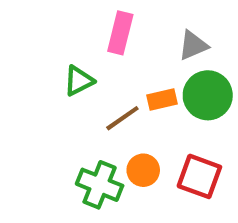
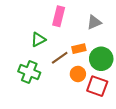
green circle: (208, 95) -> (101, 59), moved
orange circle: (143, 170) -> (78, 74), moved
green cross: (100, 185) -> (29, 72), moved

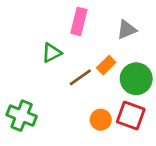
orange rectangle: (79, 49) -> (106, 65), turned -32
green cross: (29, 72) -> (22, 116), moved
orange circle: (78, 74) -> (101, 120), moved

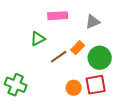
pink rectangle: (79, 21) -> (58, 16), turned 72
red square: (131, 116) -> (96, 85), turned -30

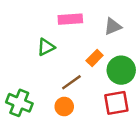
brown line: (59, 57) -> (71, 82), moved
orange circle: (74, 88) -> (64, 107), moved

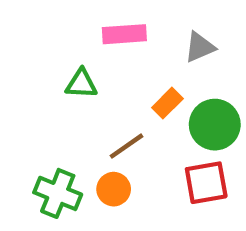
green triangle: (46, 47) -> (81, 84), turned 30
green cross: (19, 103) -> (58, 193), moved

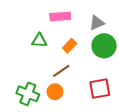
orange rectangle: (167, 103) -> (70, 46), moved
green circle: (215, 125) -> (104, 46), moved

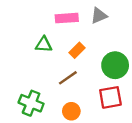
gray triangle: (97, 23) -> (99, 16), moved
green circle: (104, 46) -> (115, 65), moved
orange circle: (55, 92) -> (71, 111), moved

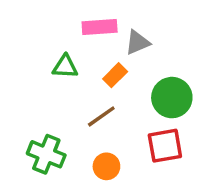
gray triangle: (99, 16) -> (137, 42), moved

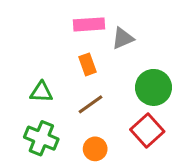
green triangle: (65, 67) -> (41, 92), moved
orange rectangle: (115, 75) -> (87, 64), moved, turned -65
red square: (165, 146) -> (147, 130), turned -32

